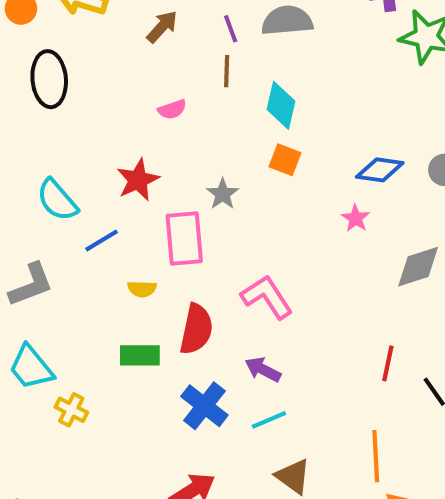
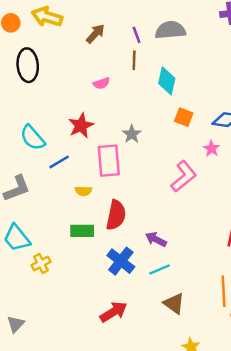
orange square: (285, 160) -> (184, 117), moved
pink L-shape: (267, 297) -> (184, 176), moved, turned 84
yellow cross: (71, 410) -> (41, 263), turned 36

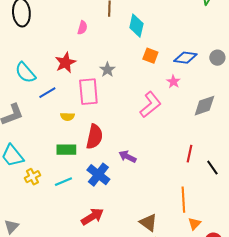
pink semicircle: (101, 83) -> (82, 28), turned -56
cyan line: (160, 270) -> (63, 182), moved
brown triangle: (174, 303) -> (148, 223), moved

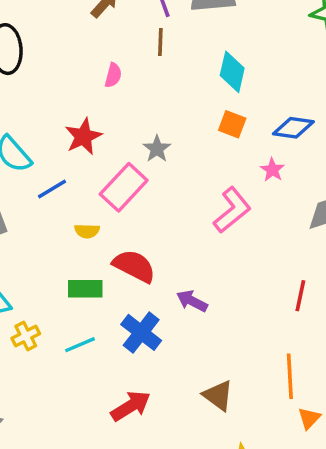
cyan diamond: (136, 26) -> (232, 72), moved
pink rectangle: (88, 92) -> (124, 187), turned 48
red semicircle: (94, 137) -> (134, 266), turned -75
brown triangle: (148, 223) -> (218, 395), moved

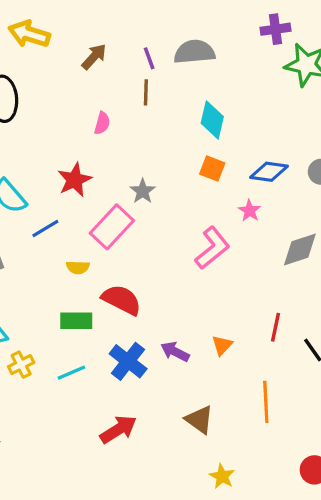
purple arrow: (192, 301) -> (175, 352), moved
orange triangle: (309, 418) -> (222, 345), moved

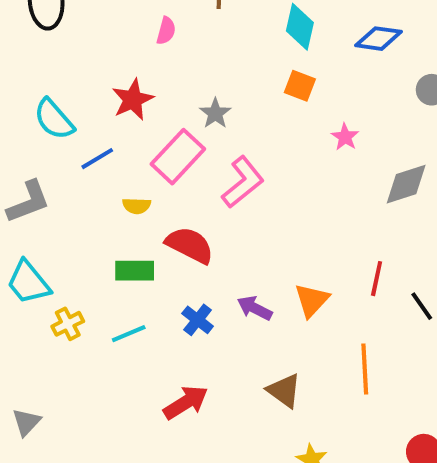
blue diamond: (269, 172) -> (379, 39), moved
pink L-shape: (212, 248) -> (243, 182), moved
orange triangle: (222, 345) -> (312, 300), size x1.4
blue cross: (128, 361) -> (198, 320), size x0.7

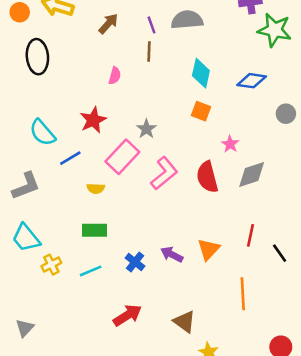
gray diamond: (406, 184) -> (252, 175), moved
red semicircle: (190, 245) -> (207, 177), moved, turned -132
brown triangle: (284, 391) -> (184, 322), moved

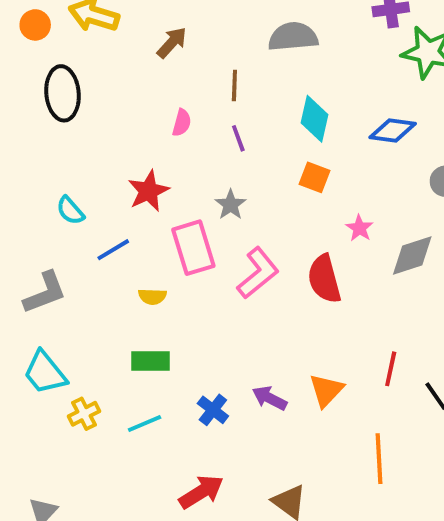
purple line: (152, 25) -> (238, 138), moved
cyan semicircle: (42, 133) -> (70, 211), size x0.7
pink rectangle: (122, 157) -> (193, 248), turned -60
gray diamond: (252, 175) -> (412, 255), moved

